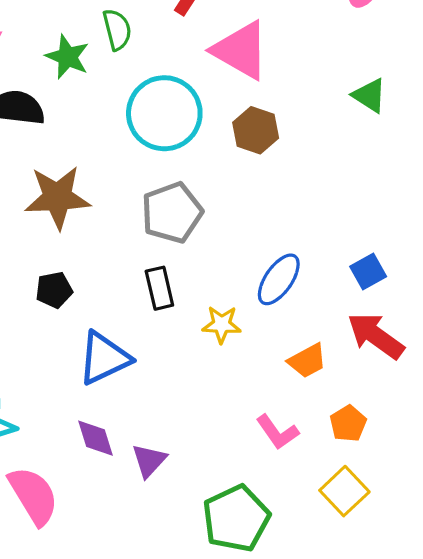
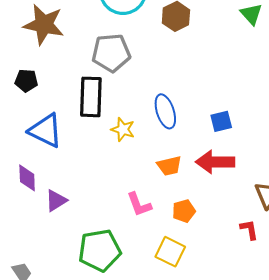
blue ellipse: (279, 279) -> (165, 111), turned -68
black rectangle: (159, 288) -> (91, 97), size x1.5
red arrow: (376, 336) -> (215, 162), turned -51
blue triangle: (104, 358) -> (46, 131), turned 36
yellow square: (344, 491) -> (170, 252), turned -36

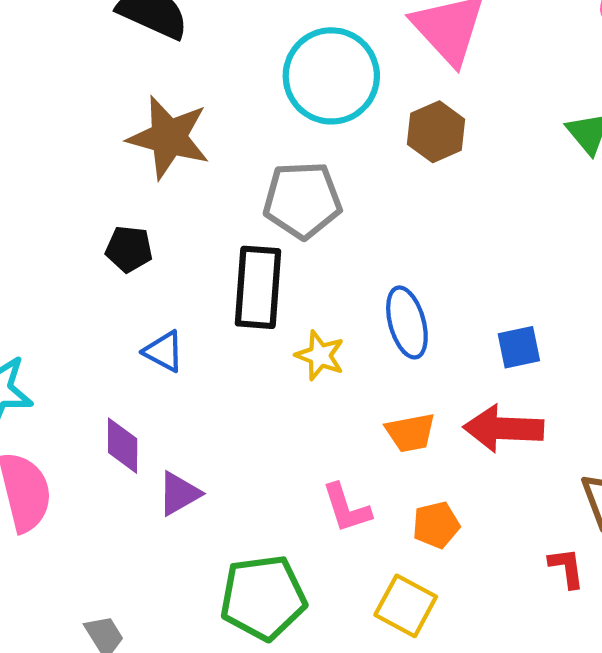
blue triangle: (46, 131) -> (164, 351), size x0.6

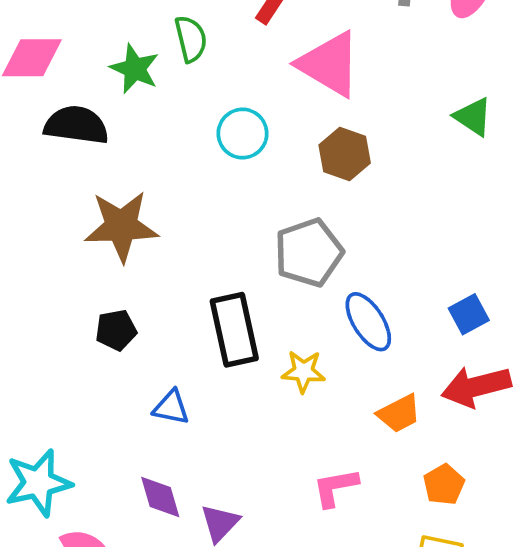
cyan circle: (331, 76) -> (243, 134), size x0.6
gray pentagon: (302, 200) -> (309, 253), moved
pink L-shape: (346, 508) -> (335, 487), moved, turned 114

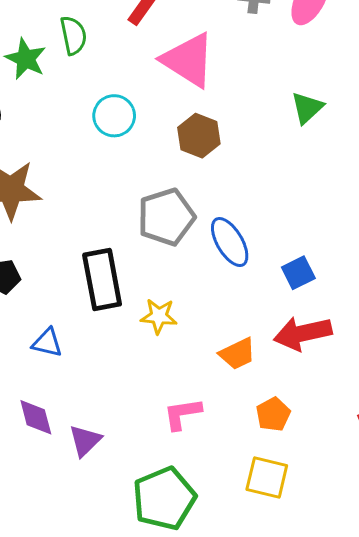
green triangle: (473, 117) -> (307, 108), turned 42
blue ellipse: (368, 322) -> (230, 242), moved

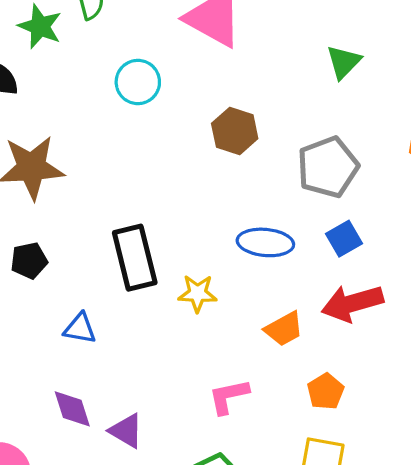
brown hexagon: (199, 136) -> (235, 131), moved
gray pentagon: (166, 217) -> (328, 167), moved
blue ellipse: (230, 242) -> (265, 242), moved, turned -51
purple triangle: (85, 441) -> (126, 431), turned -42

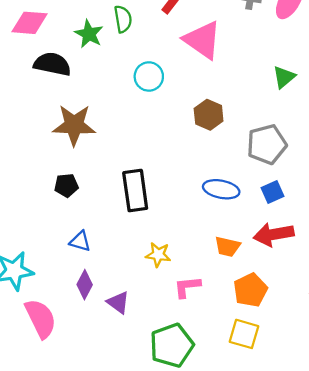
yellow star: (198, 293) -> (158, 255), moved
blue triangle: (80, 328) -> (80, 241), moved
orange trapezoid: (284, 329) -> (227, 247), turned 36
orange pentagon: (326, 391) -> (250, 290), size x1.4
purple diamond: (72, 409) -> (85, 285), turned 40

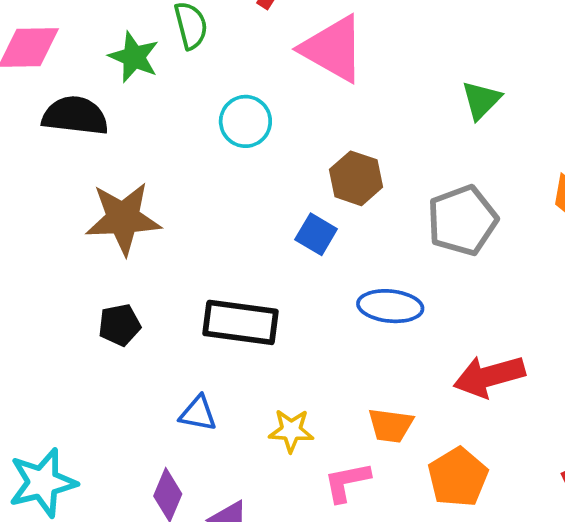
black rectangle: (135, 190) -> (240, 322), turned -69
blue square: (273, 192) -> (316, 234), moved, turned -30
blue triangle: (80, 241) -> (198, 413), moved
orange trapezoid: (227, 247) -> (391, 425), moved

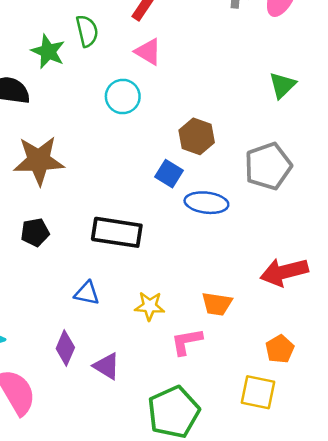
pink triangle: (333, 49) -> (148, 52), moved, size x0.6
blue ellipse: (390, 306) -> (206, 203), moved
orange pentagon: (458, 477) -> (280, 349), moved, size x0.7

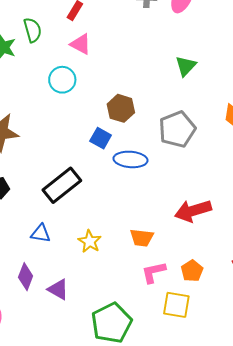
black rectangle: (117, 232) -> (62, 185), turned -45
yellow star: (150, 306) -> (90, 241), turned 30
pink L-shape: (187, 342) -> (154, 272), moved

